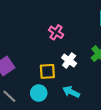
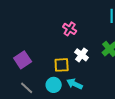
cyan arrow: (71, 92) -> (75, 84), moved

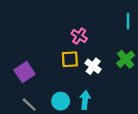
yellow square: (62, 65) -> (70, 59), moved
cyan arrow: (75, 84) -> (85, 100), turned 70

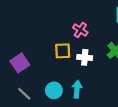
pink cross: (79, 36) -> (80, 30), moved
white cross: (93, 66) -> (85, 57), turned -32

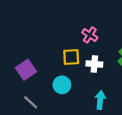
cyan arrow: (77, 89) -> (100, 100), moved
cyan circle: (54, 90) -> (62, 85), moved

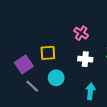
yellow square: (71, 57) -> (48, 53), moved
gray line: (31, 102) -> (32, 86), moved

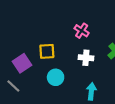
gray line: (32, 86) -> (13, 86), moved

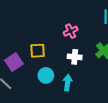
pink cross: (82, 31) -> (71, 31), turned 32
cyan arrow: (91, 91) -> (67, 83), moved

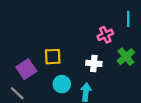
pink cross: (71, 31) -> (105, 35), moved

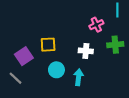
green cross: (126, 57) -> (115, 45), turned 35

